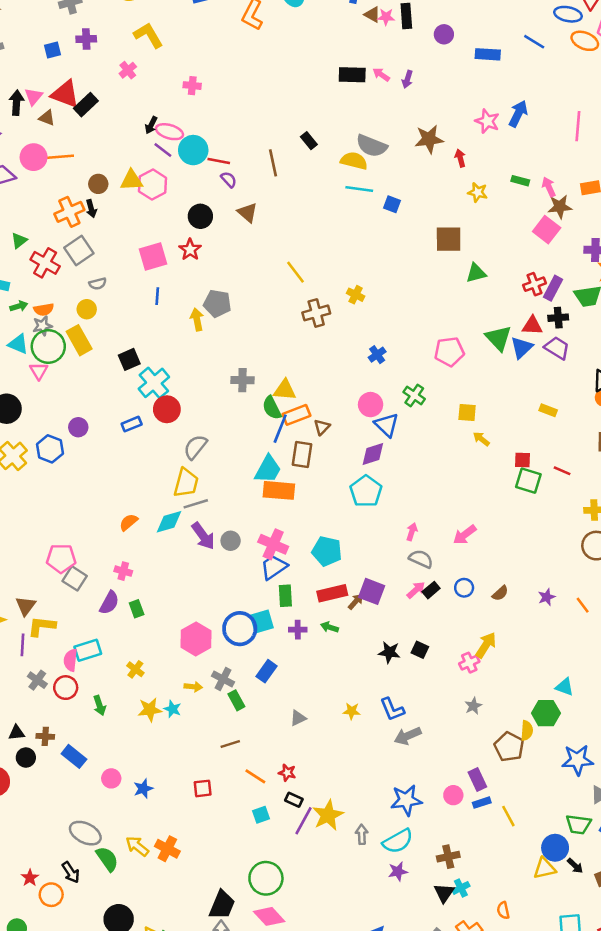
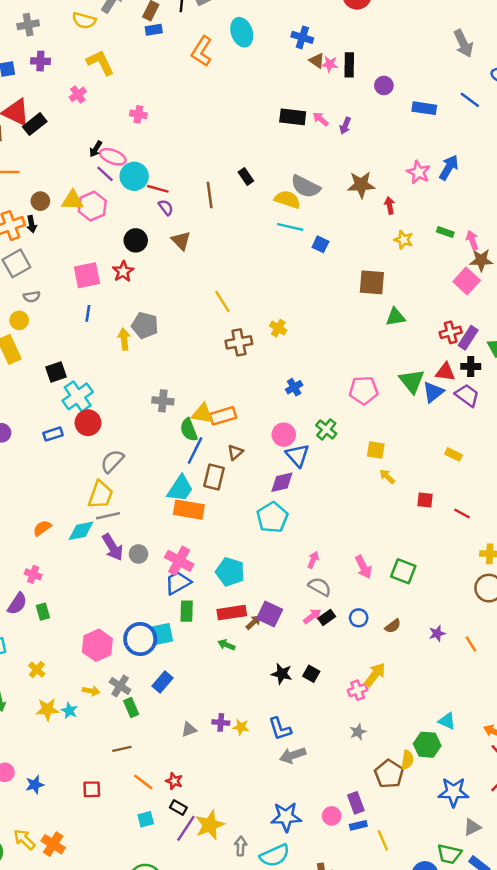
orange rectangle: (296, 415) -> (223, 416), moved
green square: (528, 481) -> (403, 571), moved
pink arrow: (465, 535) -> (363, 567), turned -85
purple cross: (298, 630) -> (221, 722), moved

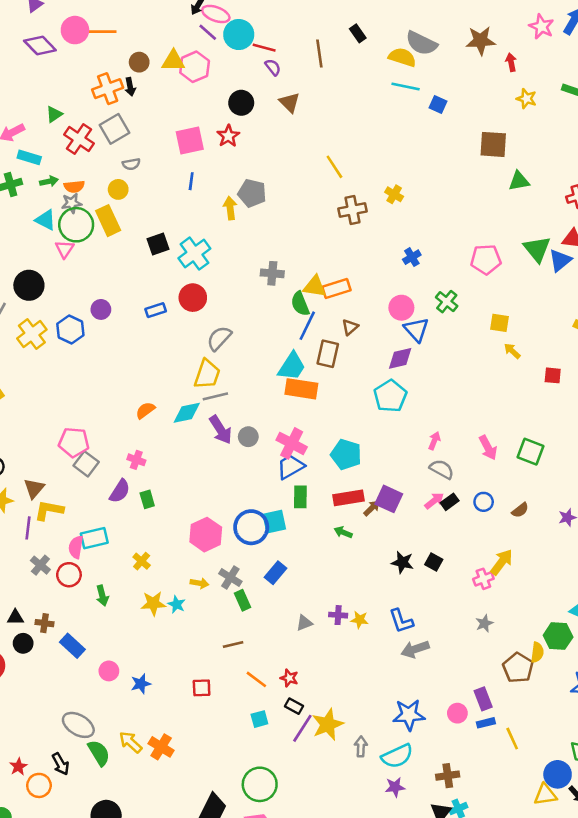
cyan cross: (78, 396) -> (194, 253), moved

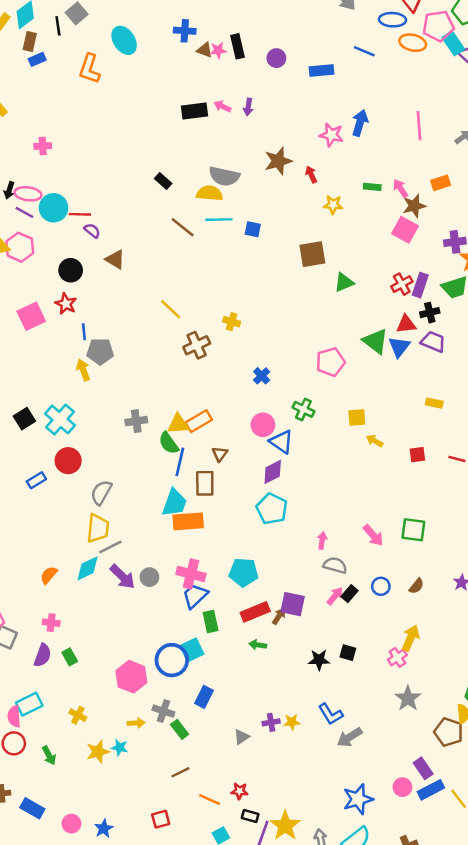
brown line: (319, 54) -> (183, 227), moved, turned -30
blue line: (191, 181) -> (84, 332), moved
gray star: (484, 623) -> (408, 698), size x1.5
blue rectangle: (486, 723) -> (431, 790), size x1.5

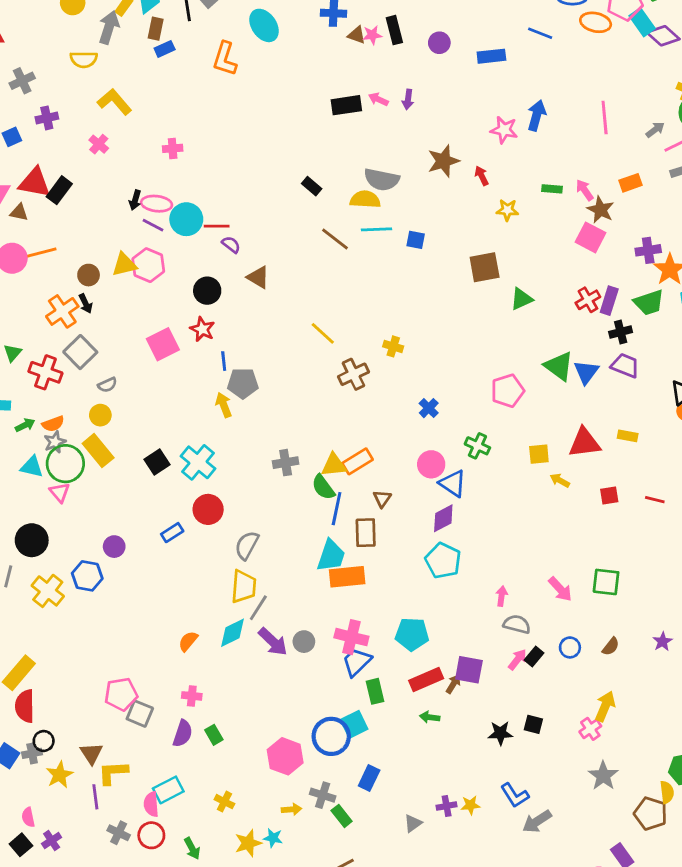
brown star: (414, 206) -> (601, 210), turned -30
red triangle: (406, 324) -> (584, 443), moved, size x1.4
gray line: (110, 547) -> (258, 608), turned -30

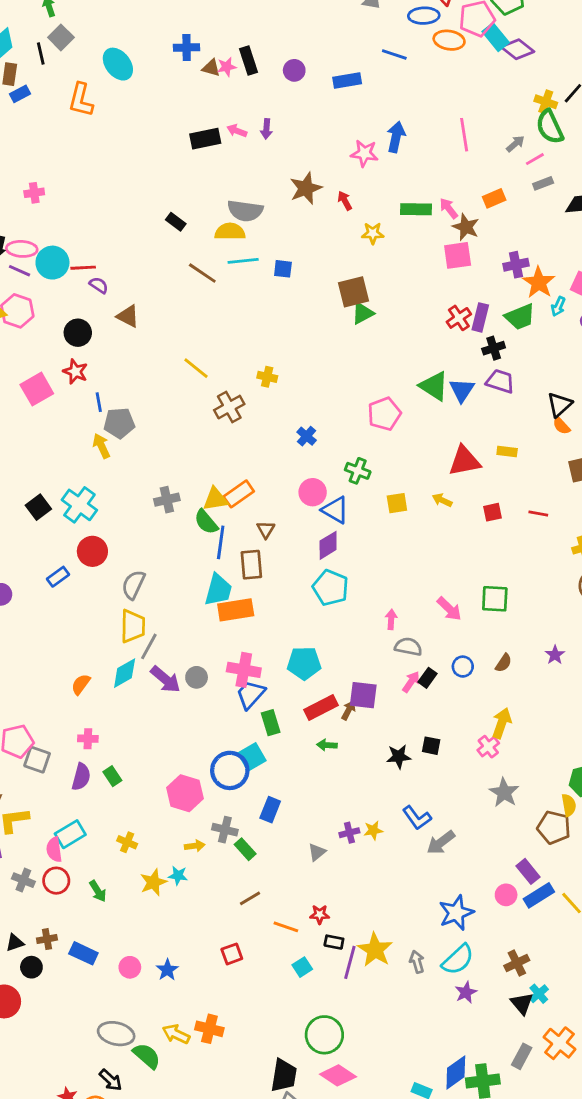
green rectangle: (552, 189) -> (416, 209), size x1.5
pink square: (590, 237) -> (458, 255), turned -32
green triangle: (521, 299) -> (363, 313), moved
yellow square: (539, 454) -> (397, 503), moved

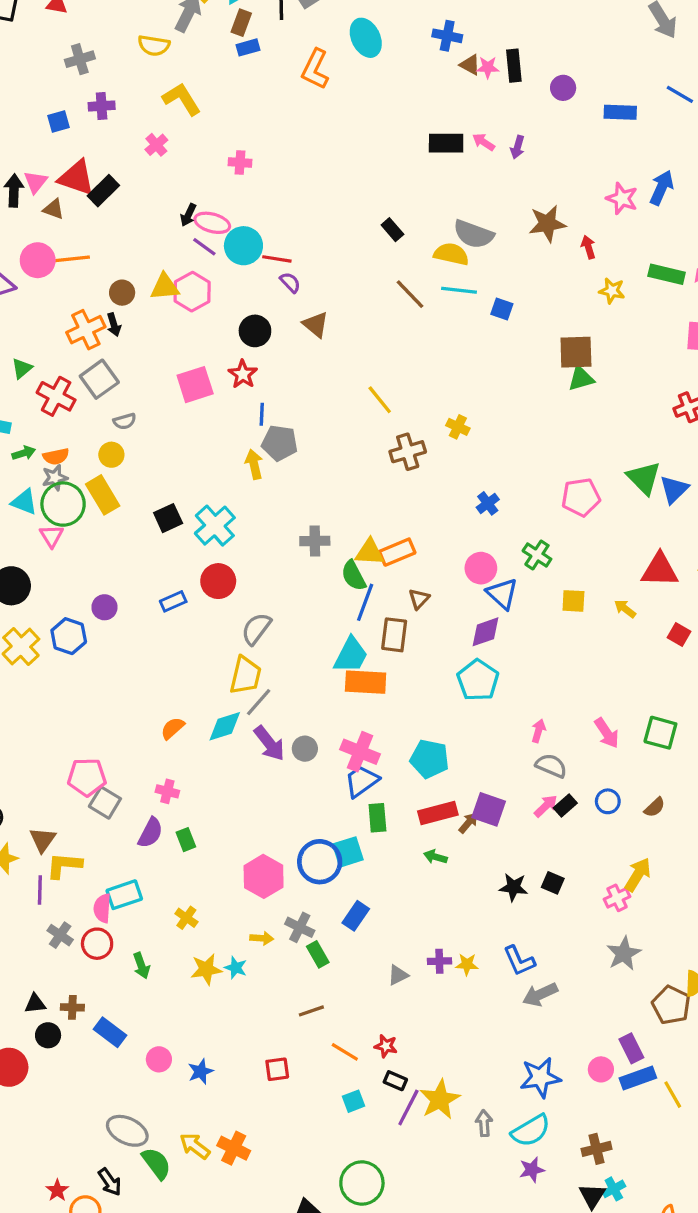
red square: (492, 512) -> (679, 634), turned 30

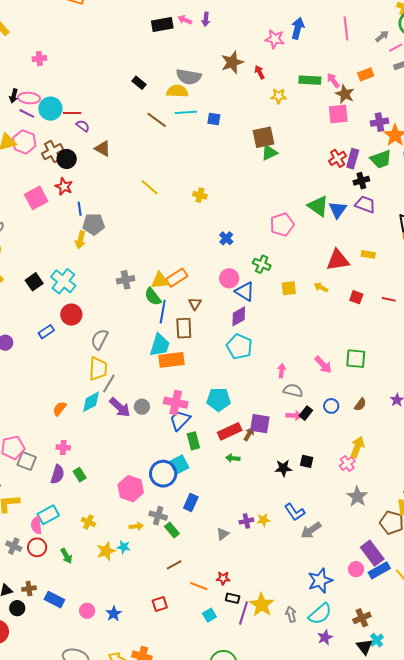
brown cross: (408, 452) -> (53, 152), moved
yellow arrow: (254, 464) -> (80, 240), turned -144
pink arrow: (546, 806) -> (294, 415), turned 56
purple rectangle: (631, 1048) -> (372, 553), size x1.4

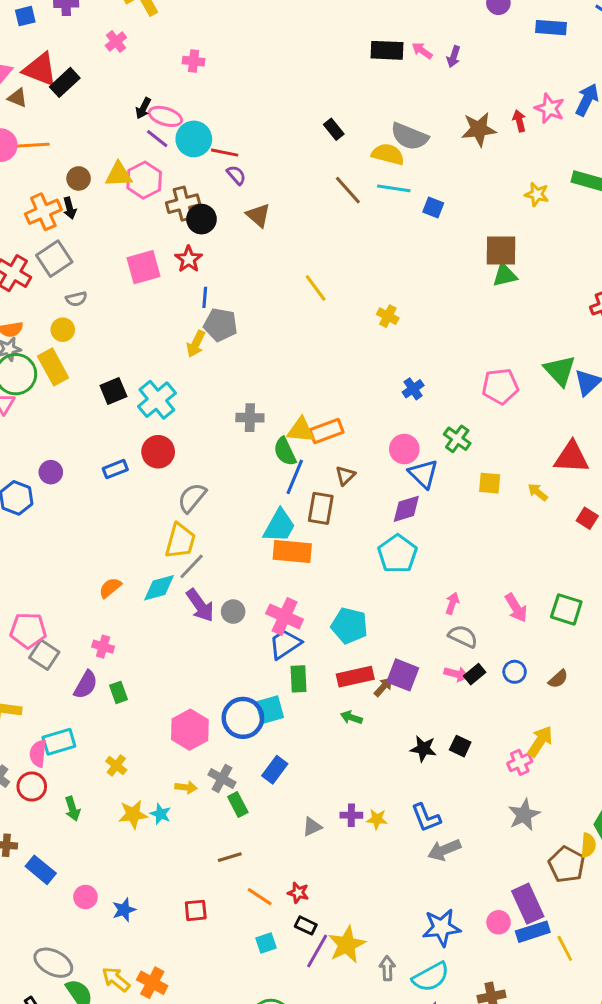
red arrow: (260, 72) -> (519, 121), moved

